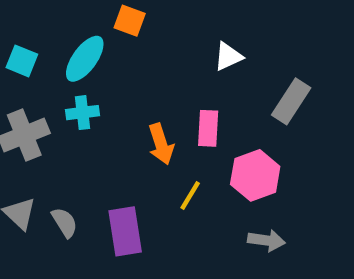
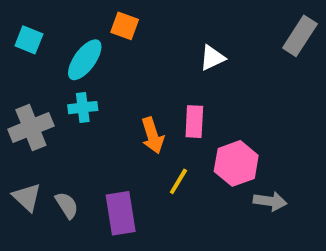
cyan square: (22, 61) -> (29, 40), moved
gray rectangle: (291, 101) -> (300, 36), moved
gray arrow: (266, 240) -> (270, 201), moved

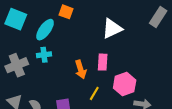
cyan square: (29, 40) -> (16, 19), size x1.5
white triangle: (212, 58) -> (112, 29), size x1.5

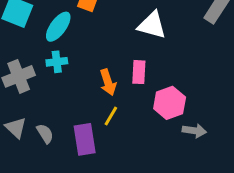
white triangle: (112, 29) -> (152, 25), turned 40
yellow line: (94, 93) -> (111, 116), moved

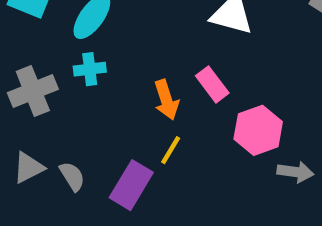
pink rectangle: (139, 72) -> (212, 84), turned -40
gray triangle: (16, 128) -> (28, 168), turned 50
purple rectangle: (85, 139) -> (131, 185), turned 40

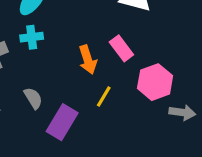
yellow line: (171, 150) -> (104, 96), moved
gray semicircle: (72, 176) -> (33, 98), moved

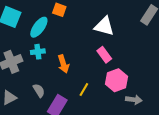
pink rectangle: (121, 48) -> (104, 55), moved
orange arrow: (88, 60) -> (63, 64), moved

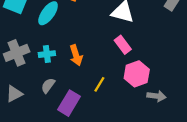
cyan cross: (38, 52) -> (47, 54), moved
gray semicircle: (39, 90) -> (48, 86), turned -112

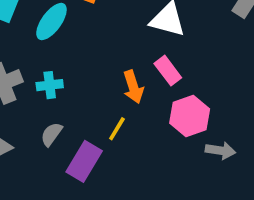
orange arrow: (76, 55) -> (133, 87), moved
yellow line: (99, 84) -> (117, 129), moved

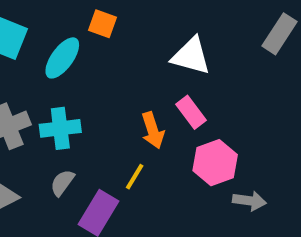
cyan cross: (50, 85) -> (60, 128), size x1.4

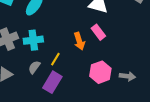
pink hexagon: (215, 163) -> (100, 72), moved
yellow line: (135, 177) -> (55, 59), moved

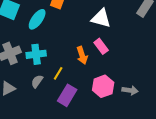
purple rectangle: (52, 82) -> (67, 95), moved

